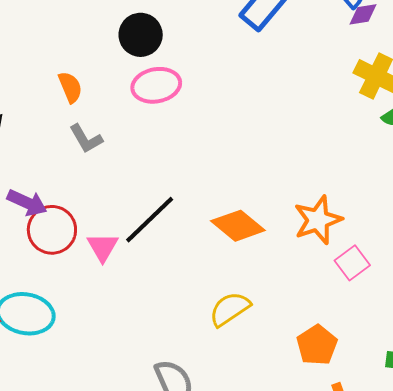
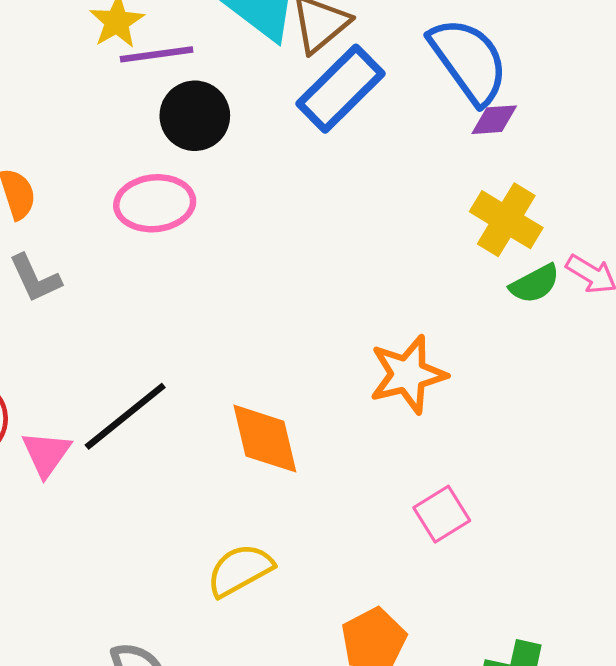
black circle: (141, 35) -> (195, 116), moved
orange star: (318, 220) -> (408, 374), moved
orange diamond: (238, 226) -> (265, 439), turned 32

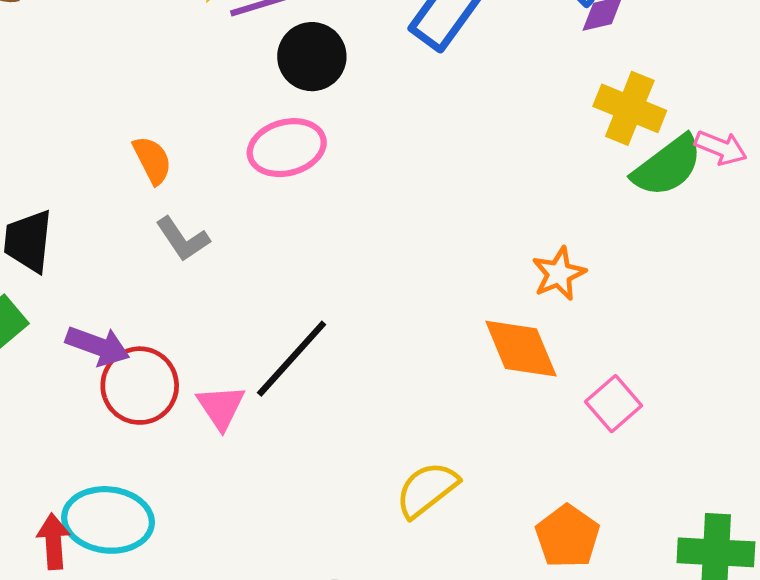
green semicircle: (535, 284) -> (667, 166), size x1.5
orange star: (408, 374) -> (559, 274), size x0.7
orange diamond: (265, 439) -> (521, 349), moved

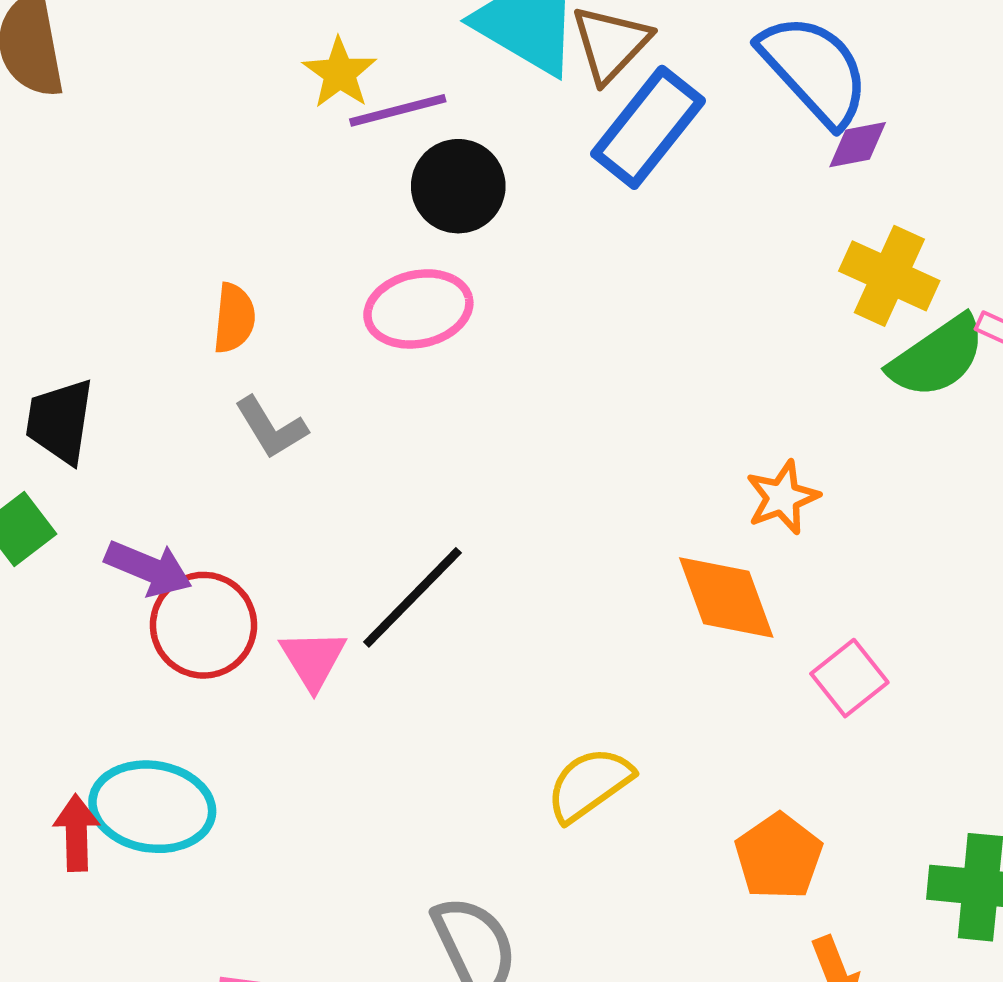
orange semicircle: (152, 160) -> (234, 318), turned 30

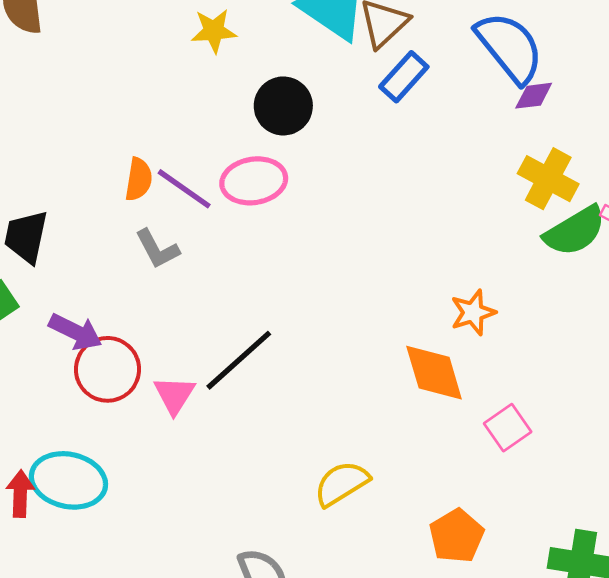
yellow star: (340, 73) -> (214, 31), turned 30
purple line: (398, 110) -> (184, 189), moved, turned 46
blue rectangle: (648, 127) -> (404, 77), size x0.7

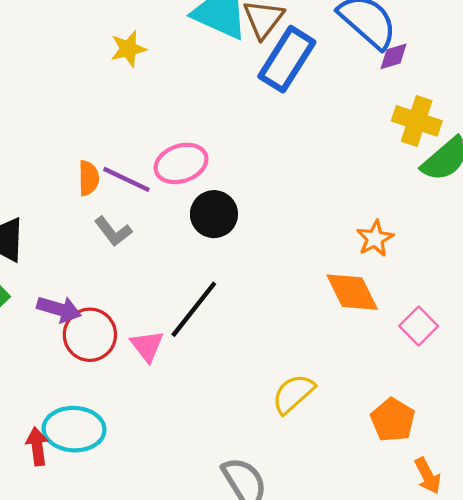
blue rectangle: (404, 77) -> (287, 59), size x1.5
black circle: (283, 106) -> (214, 214), moved

